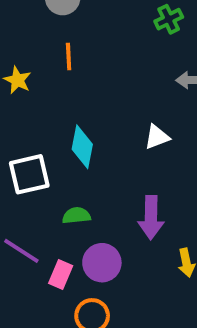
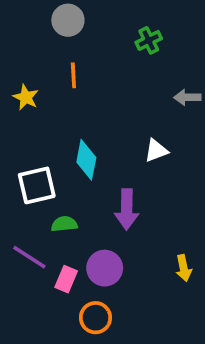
green cross: (169, 19) -> (149, 40), moved
green semicircle: (76, 216) -> (64, 224), moved
purple arrow: (151, 218) -> (127, 209), moved

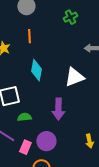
white triangle: (156, 151) -> (74, 77), size x1.5
cyan diamond: (86, 160) -> (36, 70), moved

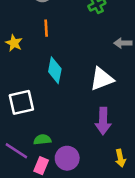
purple arrow: (58, 109) -> (103, 121), moved
green semicircle: (24, 117) -> (42, 140), moved

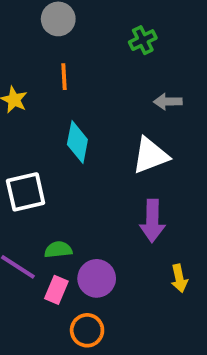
gray arrow: (123, 43) -> (168, 102), moved

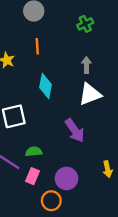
gray arrow: (168, 102) -> (86, 65), moved, turned 91
purple arrow: (152, 221) -> (75, 130), moved, turned -35
purple circle: (97, 278) -> (67, 178), moved

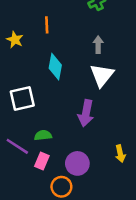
white triangle: (90, 94) -> (102, 75), turned -30
purple arrow: (75, 130) -> (86, 113), turned 45

